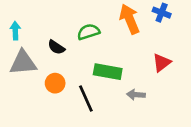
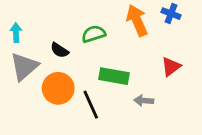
gray triangle: (23, 63) -> (24, 67), turned -36
orange circle: (55, 83) -> (58, 88), size x1.5

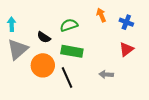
blue cross: (171, 14) -> (126, 22), moved
orange arrow: (137, 20) -> (101, 15), size x0.6
green rectangle: (114, 76) -> (72, 51), moved

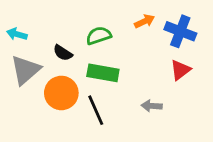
orange arrow: (101, 15) -> (145, 21), turned 88
blue cross: (126, 22) -> (180, 31), size x1.5
cyan arrow: (12, 24) -> (17, 34), turned -72

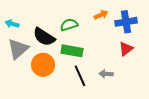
blue cross: (180, 31) -> (126, 22), turned -30
black semicircle: (63, 53) -> (44, 37), size x1.6
black line: (96, 110) -> (80, 76), moved

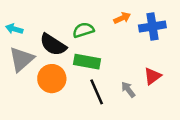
red triangle: (126, 49) -> (152, 76), moved
gray arrow: (106, 74) -> (128, 89), turned 48

